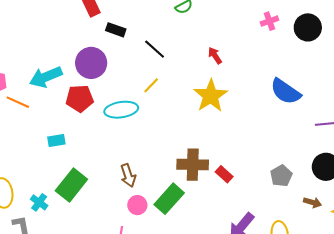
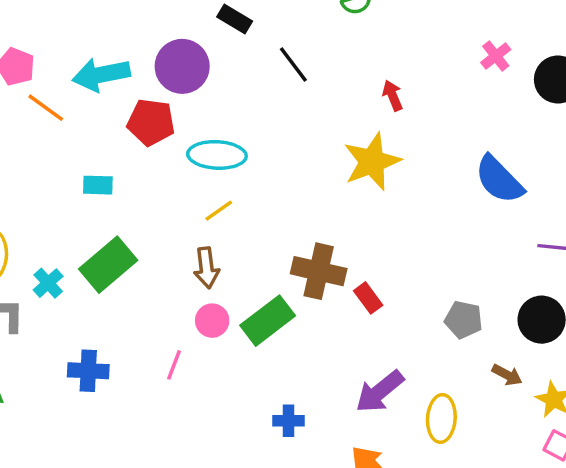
pink cross: (269, 21) -> (496, 56), turned -30
yellow line: (151, 85) -> (219, 211), moved
gray pentagon: (281, 176) -> (464, 320), turned 30

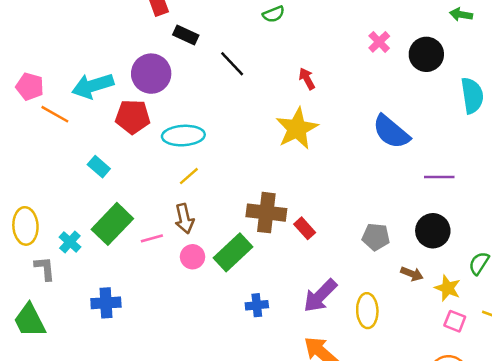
cyan rectangle: (98, 185) -> (99, 167), turned 45
pink line: (174, 365) -> (152, 238), moved, turned 60
blue cross: (288, 421) -> (257, 305), moved

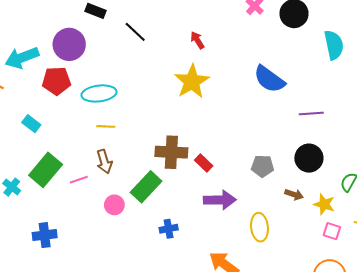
yellow line: (189, 176) -> (106, 126), turned 48
pink circle: (193, 257) -> (114, 205), moved
purple arrow: (320, 296) -> (220, 200), moved, turned -132

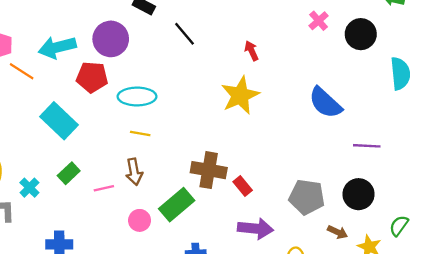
cyan rectangle: (31, 124) -> (59, 121), size x1.8
gray pentagon: (263, 166) -> (307, 197), size x1.4
green rectangle: (46, 170) -> (69, 173), size x0.6

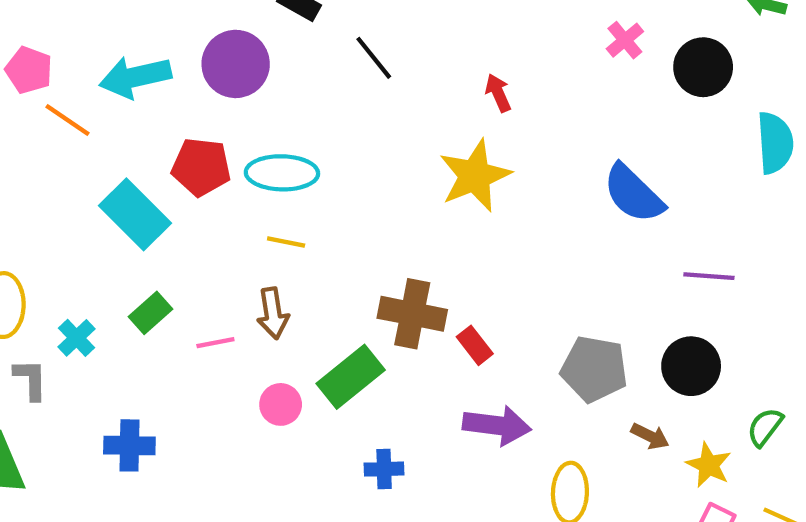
red pentagon: (92, 77) -> (201, 167), moved

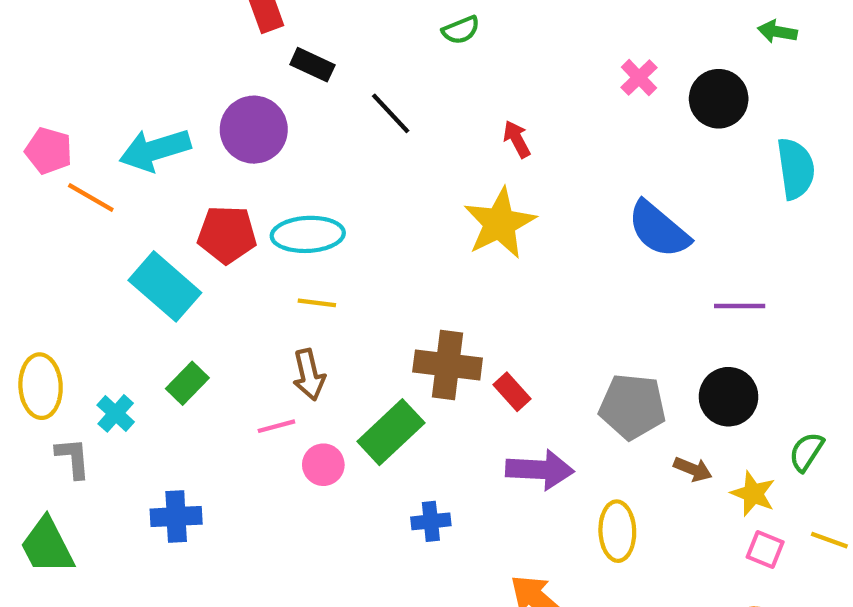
pink line: (215, 343) -> (276, 426), moved

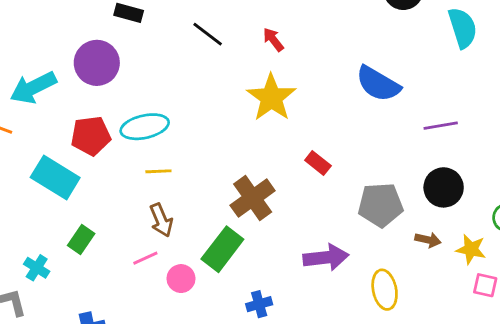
black line: (391, 113) -> (208, 34), moved
brown cross: (448, 365) -> (253, 198), turned -33
red rectangle: (512, 392) -> (318, 163), moved

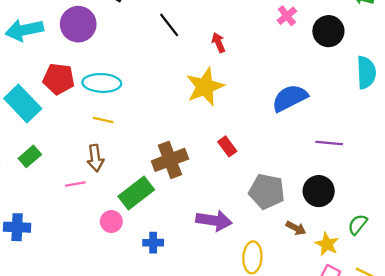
blue semicircle: (378, 84) -> (290, 98), turned 108
pink circle: (181, 279) -> (111, 222), moved

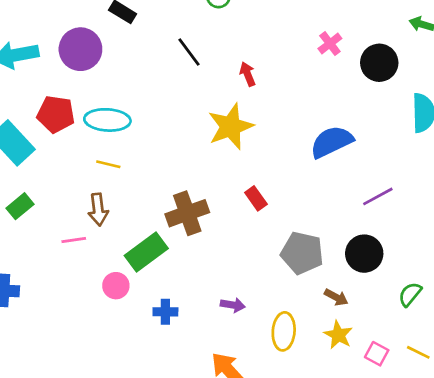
purple line: (329, 143) -> (378, 196), turned -35
purple arrow: (214, 221) -> (233, 305), moved, size x0.6
yellow star: (327, 244) -> (338, 335), moved

